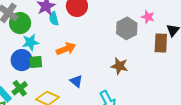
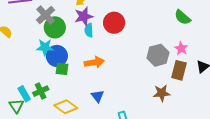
cyan star: (30, 42) -> (45, 47), moved
brown rectangle: (161, 43) -> (179, 70), moved
blue circle: (22, 60) -> (57, 56), moved
brown star: (119, 66) -> (162, 93), moved, turned -30

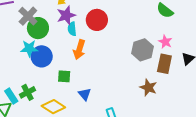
orange arrow: (94, 62) -> (79, 50), moved, turned 120
green square: (62, 69) -> (64, 76), moved
brown star: (162, 93) -> (148, 87), turned 30

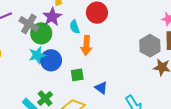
purple star: (66, 15) -> (52, 17), moved
gray hexagon: (143, 50) -> (150, 46), moved

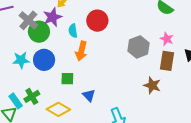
gray hexagon: (150, 46) -> (138, 47), moved
cyan star: (37, 55) -> (21, 60), moved

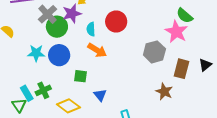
pink star: (167, 39) -> (176, 32), moved, size x1.6
orange arrow: (81, 51) -> (97, 50), turned -78

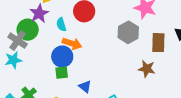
gray cross: (48, 14) -> (18, 41), moved
blue circle: (59, 55) -> (62, 57), moved

